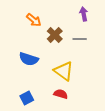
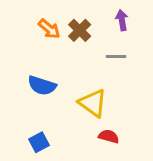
brown cross: (55, 35) -> (80, 30), moved
red semicircle: (61, 94) -> (109, 136), moved

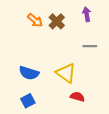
gray line: (116, 56) -> (90, 46), moved
blue semicircle: (42, 86) -> (29, 73), moved

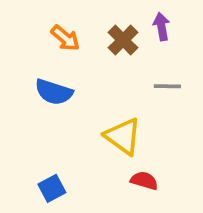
brown cross: (57, 21) -> (123, 40), moved
blue semicircle: (29, 73) -> (54, 92), moved

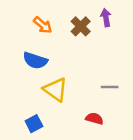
gray line: (167, 86) -> (110, 87), moved
yellow triangle: (123, 136) -> (55, 90), moved

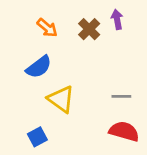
blue semicircle: (35, 60) -> (39, 67), turned -55
red semicircle: (94, 119) -> (124, 131), moved, size x1.5

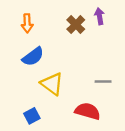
orange arrow: (47, 28) -> (27, 23), moved, turned 48
red semicircle: (124, 131) -> (88, 111), moved

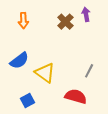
blue semicircle: (33, 57) -> (19, 61), moved
gray line: (103, 81) -> (89, 71), turned -64

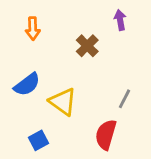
brown cross: (65, 22) -> (87, 46), moved
red semicircle: (76, 96) -> (106, 135), turned -90

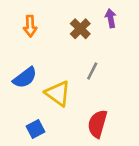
brown cross: (87, 46) -> (80, 29), moved
gray line: (124, 99) -> (92, 71), moved

